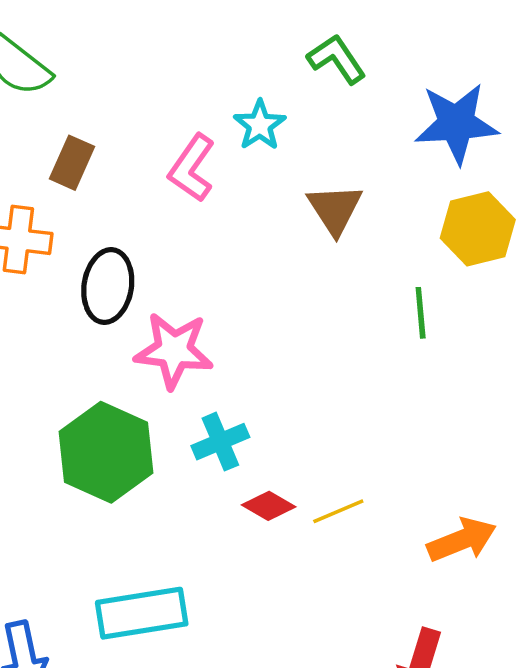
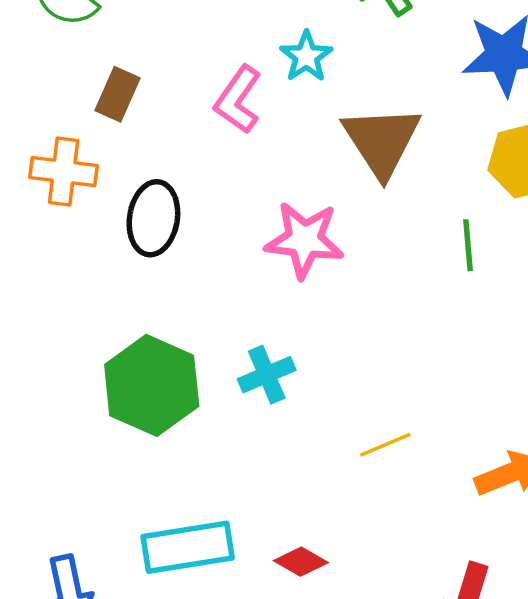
brown triangle: (335, 209) -> (382, 141), size x1.4
pink star: (174, 350) -> (304, 240), moved
red diamond: (269, 506) -> (301, 562), moved

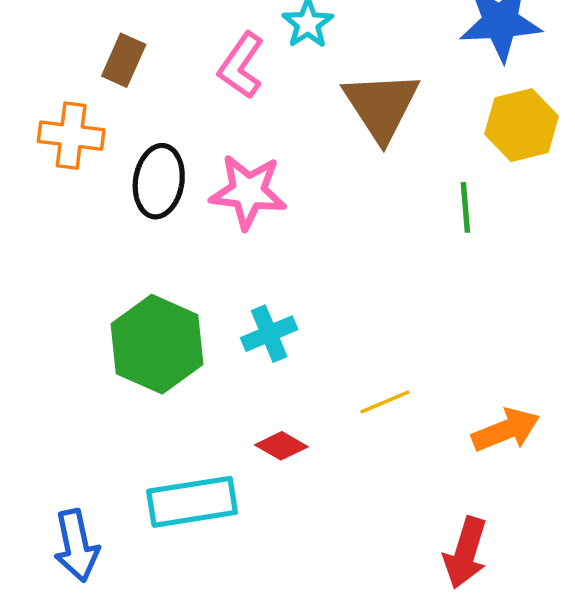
pink star: (304, 240) -> (248, 192), moved
red diamond: (301, 562) -> (281, 446), moved

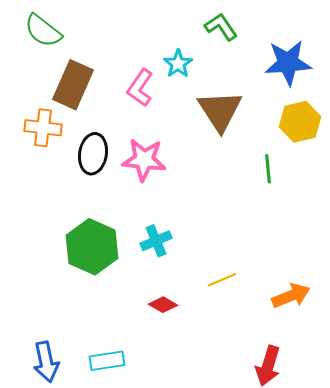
brown rectangle: (124, 60) -> (73, 85), size x1.6
cyan rectangle: (192, 502) -> (107, 361), moved, size x0.7

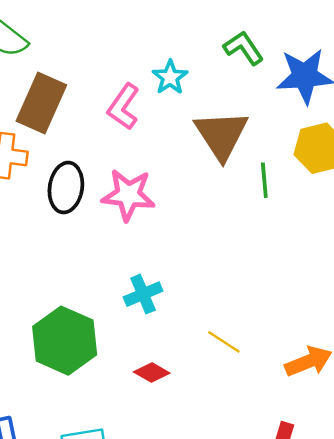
green L-shape: (221, 27) -> (244, 48), moved
green line: (268, 169) -> (264, 180), moved
green hexagon: (92, 247) -> (65, 341), moved
yellow line: (222, 280) -> (224, 342), turned 56

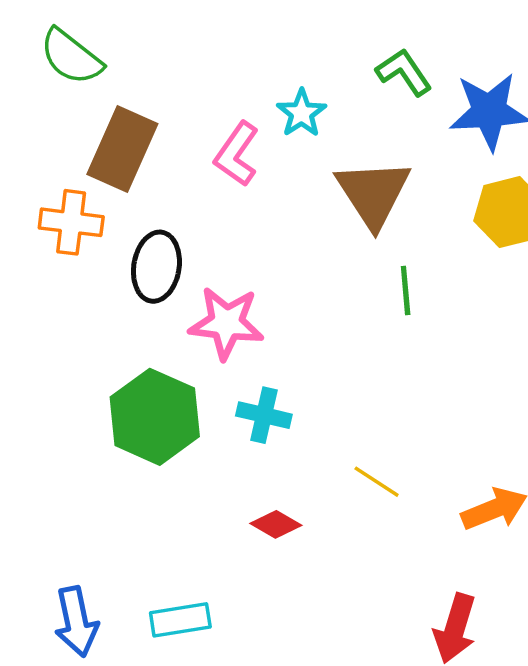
green line: (264, 180) -> (406, 291), moved
pink star: (128, 195) -> (226, 323), moved
cyan cross: (143, 294) -> (264, 415), turned 36
green hexagon: (65, 341) -> (155, 417), moved

